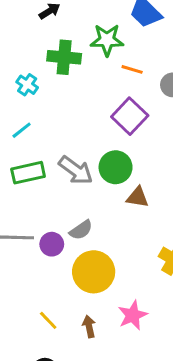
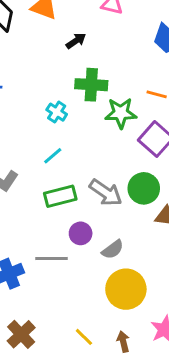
green star: (107, 40) -> (121, 113), moved
purple circle: (52, 244) -> (81, 233), moved

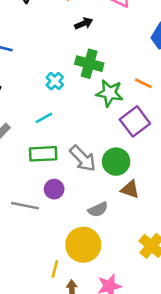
gray semicircle: (113, 249) -> (98, 210), moved
yellow line: (84, 337) -> (55, 269), moved, turned 48

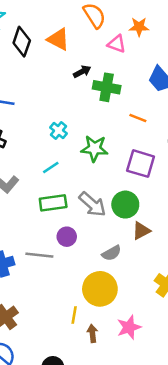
green cross: (89, 64) -> (107, 87), moved
orange line: (143, 83) -> (138, 118), moved
green star: (109, 93) -> (95, 148), moved
purple square: (135, 121) -> (141, 164), turned -32
brown triangle: (130, 189) -> (141, 231), turned -42

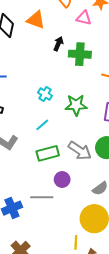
black arrow: (82, 72) -> (58, 44), turned -32

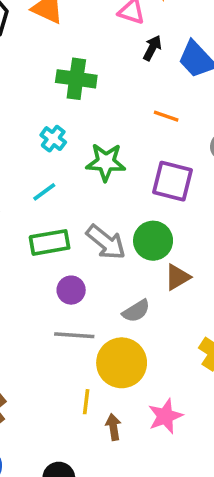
black arrow: (58, 44) -> (152, 48), moved
green cross: (80, 54) -> (76, 79), moved
gray line: (42, 197) -> (74, 335), moved

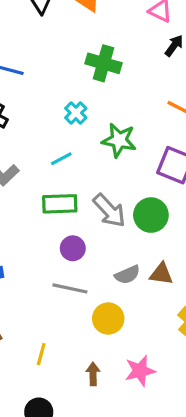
brown triangle: (177, 277) -> (161, 274), moved, turned 30
yellow circle: (122, 363) -> (108, 319), size x0.7
yellow line: (86, 402) -> (41, 354), moved

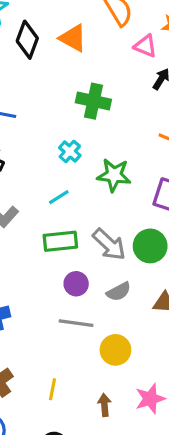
gray semicircle: (127, 275) -> (119, 292), moved

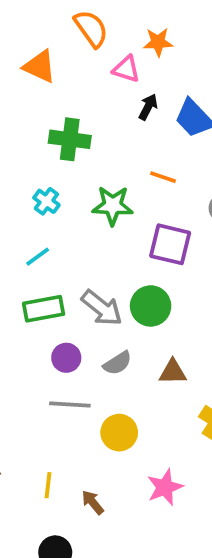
green star: (114, 175) -> (113, 206), moved
brown arrow: (104, 405) -> (93, 502), moved, turned -30

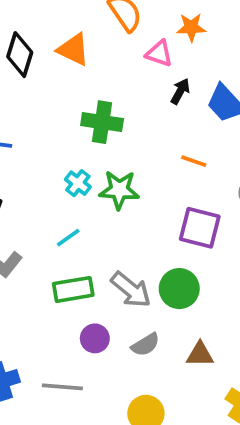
green star: (113, 206) -> (119, 190), moved
gray line: (70, 404) -> (62, 387), moved

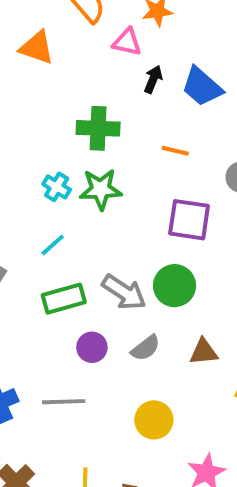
green cross: (102, 122) -> (98, 128), moved

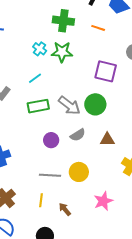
orange line: (175, 151) -> (98, 28), moved
purple circle: (92, 347) -> (51, 140), moved
gray line: (64, 402) -> (50, 175), moved

